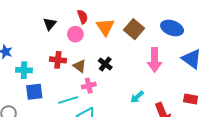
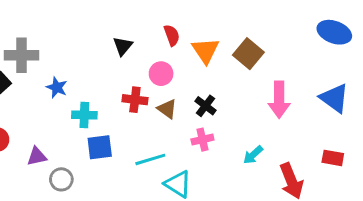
blue ellipse: (172, 28) -> (334, 32), moved
pink circle: (75, 34) -> (161, 74), moved
pink cross: (89, 86) -> (202, 140), moved

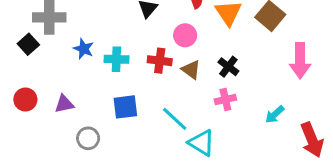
cyan cross: (84, 115) -> (116, 59), moved
purple triangle: (37, 156) -> (64, 104), moved
cyan line: (150, 159) -> (175, 119), turned 60

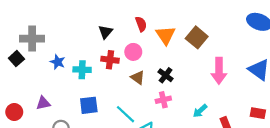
red cross: (160, 61) -> (110, 60), moved
red circle: (25, 100) -> (14, 112), moved

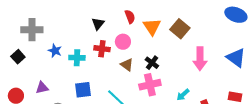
black square: (16, 59) -> (18, 57), moved
pink cross: (163, 100) -> (150, 85), size x1.5

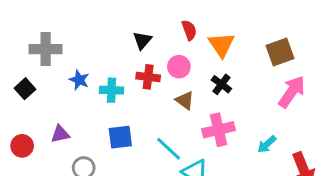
brown square: (180, 29) -> (280, 52), moved, turned 30
pink arrow: (200, 59) -> (292, 92), turned -145
black cross: (152, 63) -> (221, 84), moved

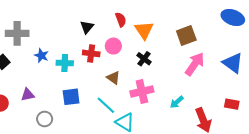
brown triangle: (185, 100) -> (113, 78), moved

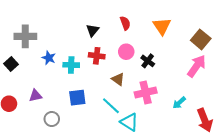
orange triangle: (144, 30) -> (162, 26), moved
brown square: (186, 35) -> (201, 39), moved, turned -30
pink circle: (113, 46) -> (126, 52), moved

